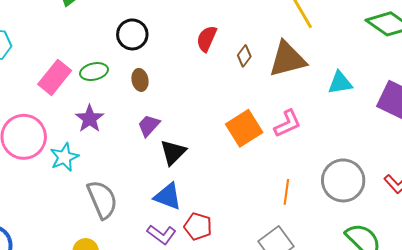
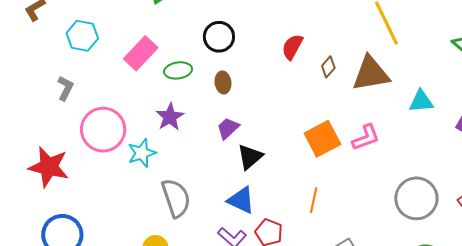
pink rectangle: (55, 77) -> (141, 53), moved
orange line: (286, 192) -> (314, 200), moved

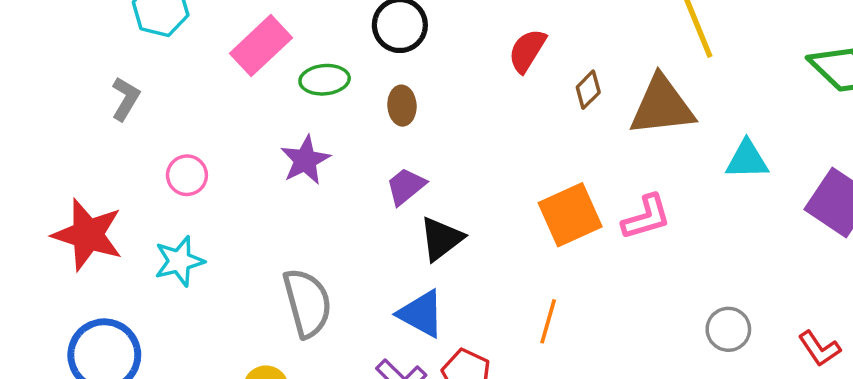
pink circle: (103, 130) -> (187, 175), size x0.5
cyan star: (142, 153) -> (179, 261), moved
gray circle: (416, 198) -> (728, 329), size x0.6

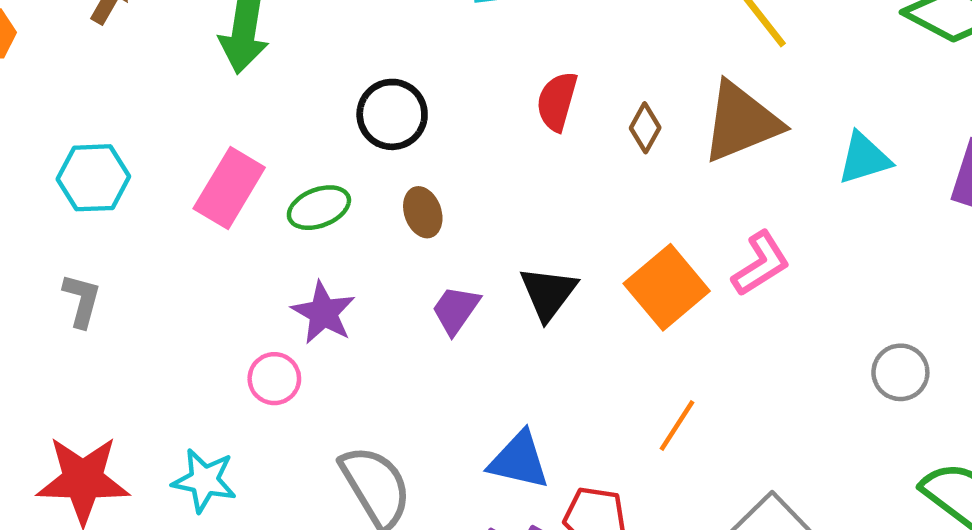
pink circle: (187, 175) -> (274, 379), moved
black triangle: (441, 239) -> (548, 293), moved
cyan star: (179, 261) -> (204, 480), turned -30
orange line: (548, 321) -> (677, 425), turned 33

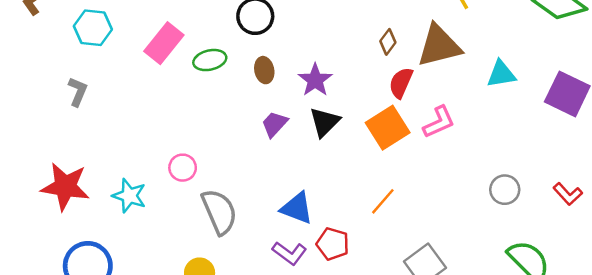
red semicircle: (557, 101) -> (401, 83), moved
purple star: (323, 313) -> (315, 80), moved
pink circle: (274, 379) -> (183, 168), moved

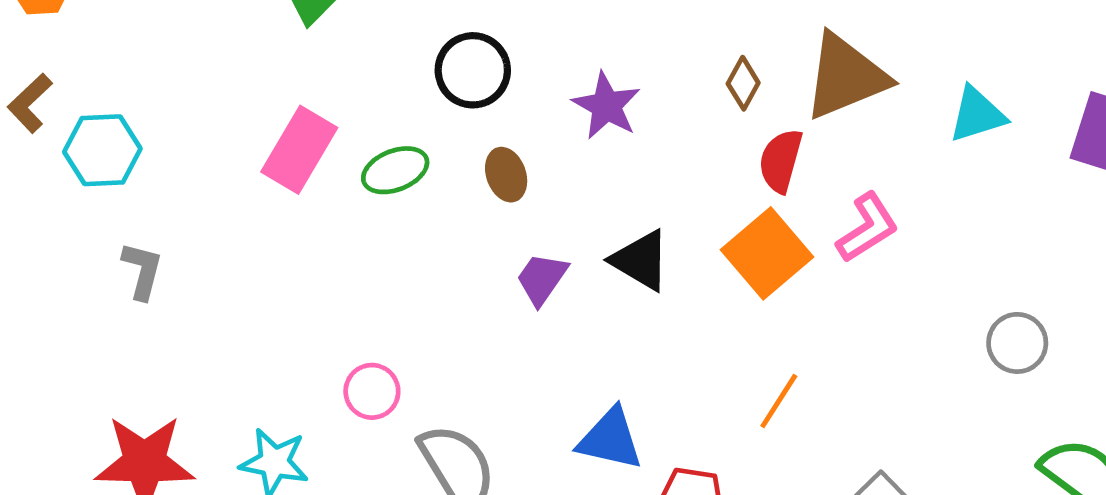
cyan hexagon: (93, 28) -> (102, 150), moved
purple star: (315, 80) -> (606, 106), moved
black triangle: (325, 122) -> (641, 260), turned -36

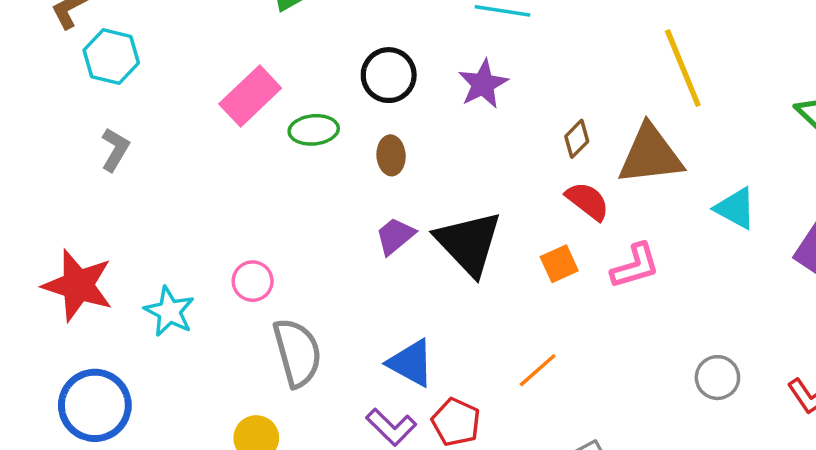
purple star: (606, 106) -> (483, 84), moved
cyan triangle: (977, 115) -> (735, 208), turned 30
red semicircle: (781, 161) -> (588, 201), turned 96
orange square: (767, 253) -> (559, 264), size x0.6
black triangle: (641, 260) -> (469, 243), size x1.5

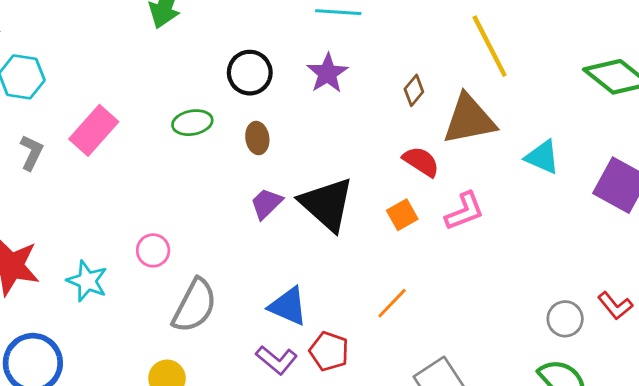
pink rectangle: (250, 96) -> (94, 130), moved
brown diamond: (577, 139) -> (414, 90), moved
gray semicircle: (297, 353) -> (195, 306), turned 48
gray circle: (717, 378) -> (565, 319), moved

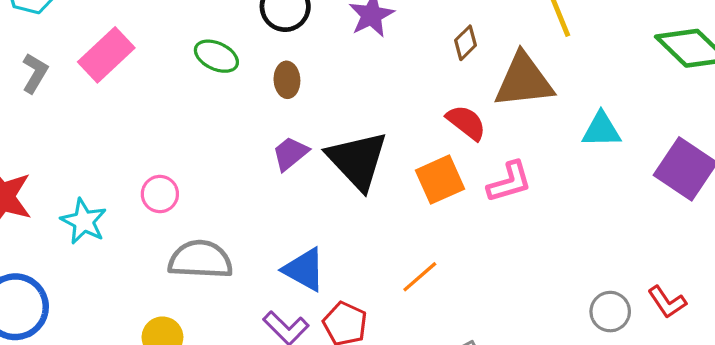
green ellipse: (192, 123) -> (216, 56), turned 30
cyan triangle: (542, 157) -> (601, 130), turned -30
orange square: (402, 215) -> (440, 180), size x1.4
gray semicircle: (195, 306) -> (200, 260), turned -120

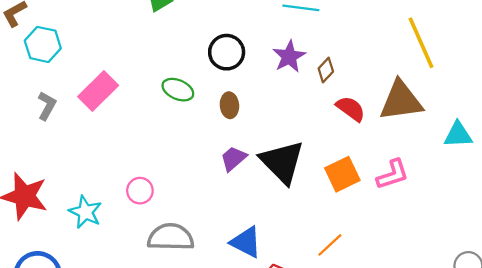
brown diamond: (466, 43) -> (326, 70), moved
red semicircle: (466, 122) -> (351, 109), moved

